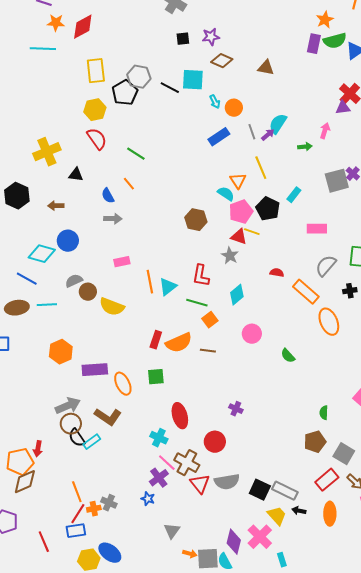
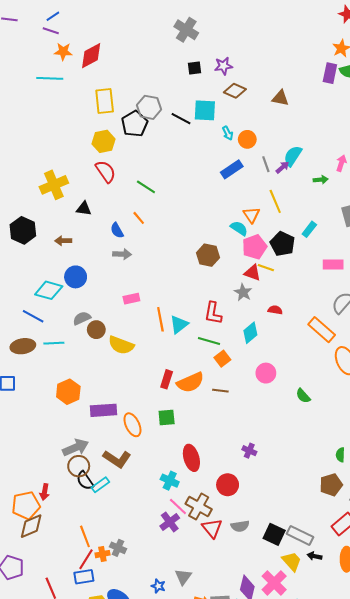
red semicircle: (277, 273) -> (275, 310), moved
gray semicircle: (227, 482) -> (240, 526), size x0.7
blue star: (148, 499) -> (158, 586), moved

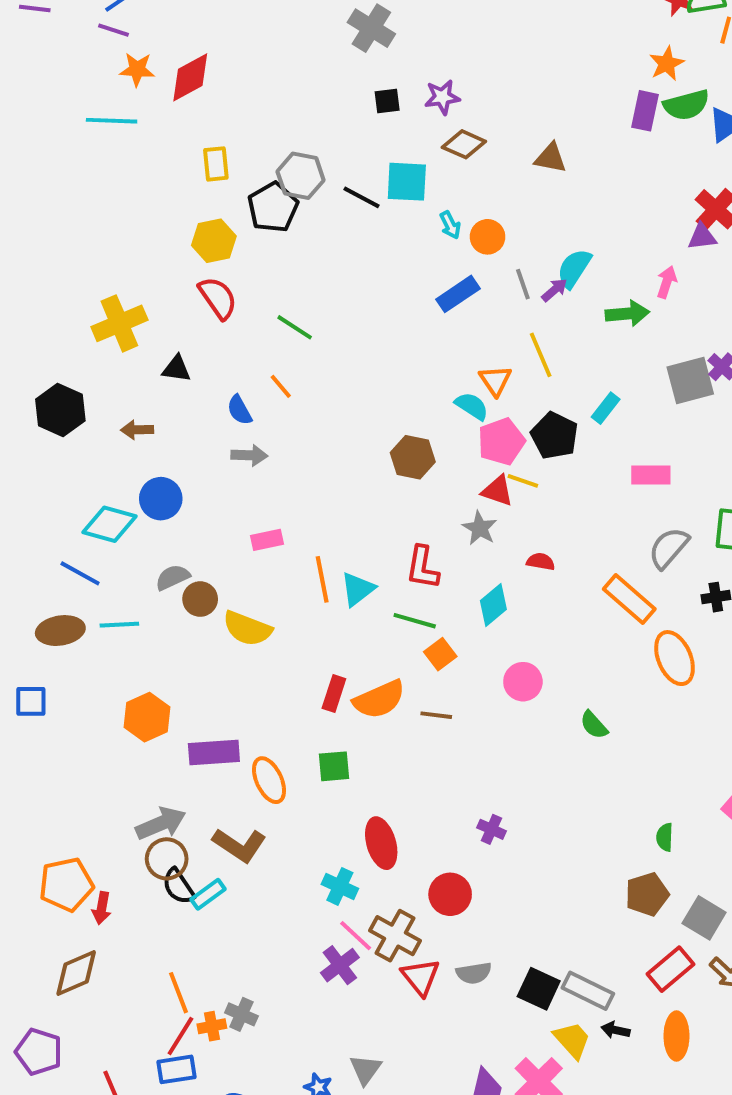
yellow rectangle: (105, 101) -> (216, 164), size x0.7
green arrow: (321, 180) -> (627, 314), size x1.5
orange pentagon: (26, 505) -> (66, 884), moved

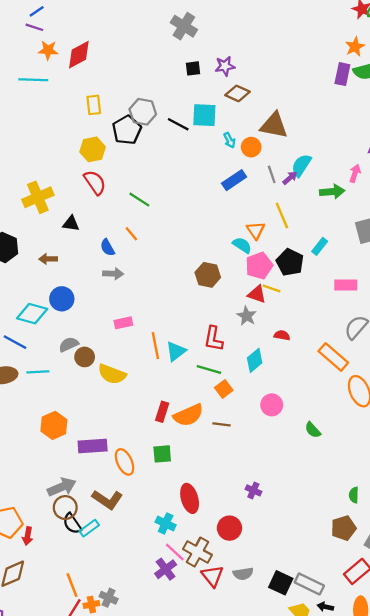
brown triangle: (551, 158) -> (274, 125), moved, size x1.5

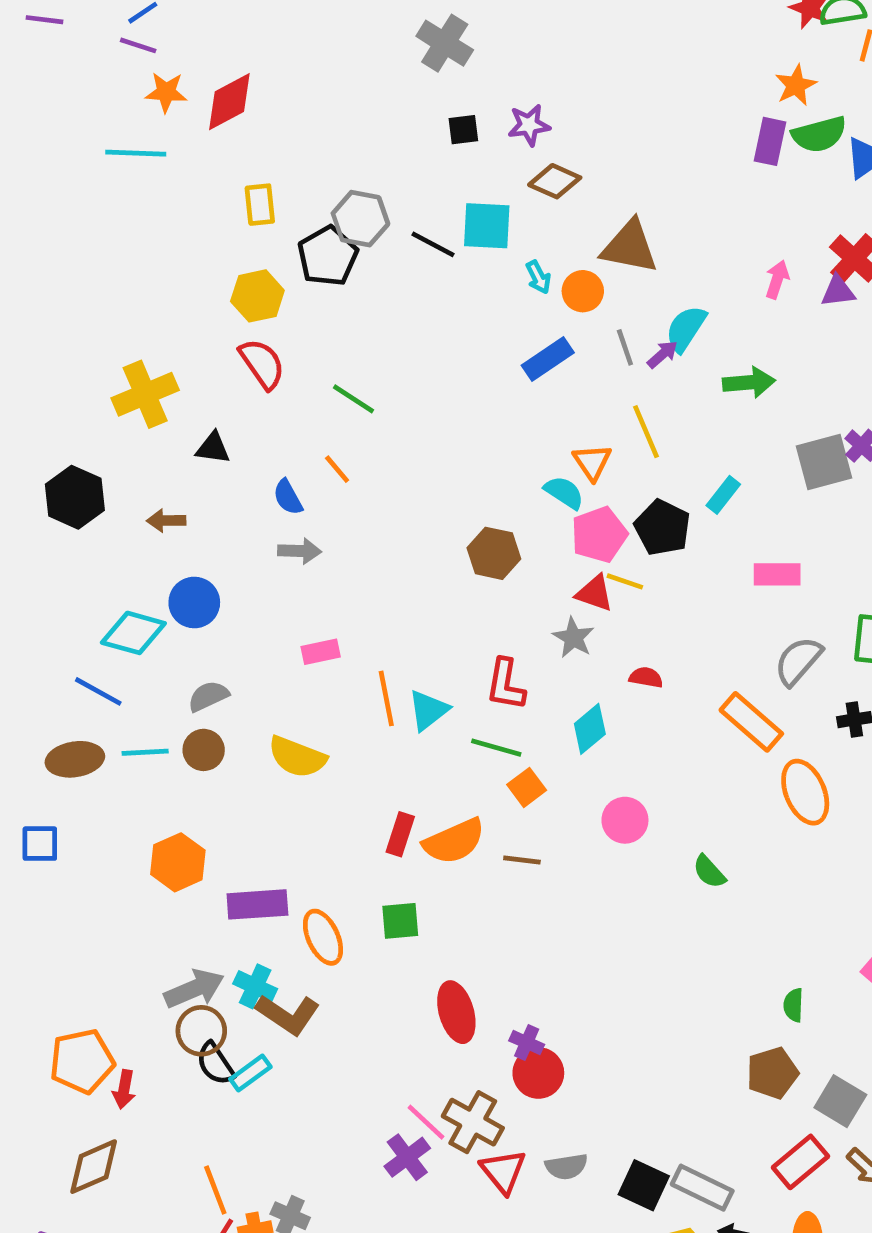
pink arrow: (355, 173) -> (777, 280), moved
brown circle: (85, 357) -> (204, 750), moved
purple cross: (253, 490) -> (527, 1043), moved
cyan cross: (166, 524) -> (255, 986), moved

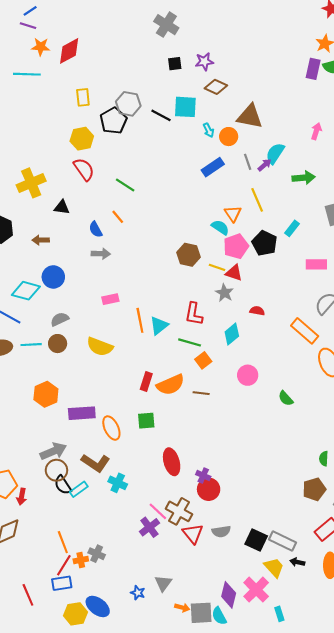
yellow line: (625, 581) -> (217, 267), moved
cyan cross: (255, 986) -> (118, 483), moved

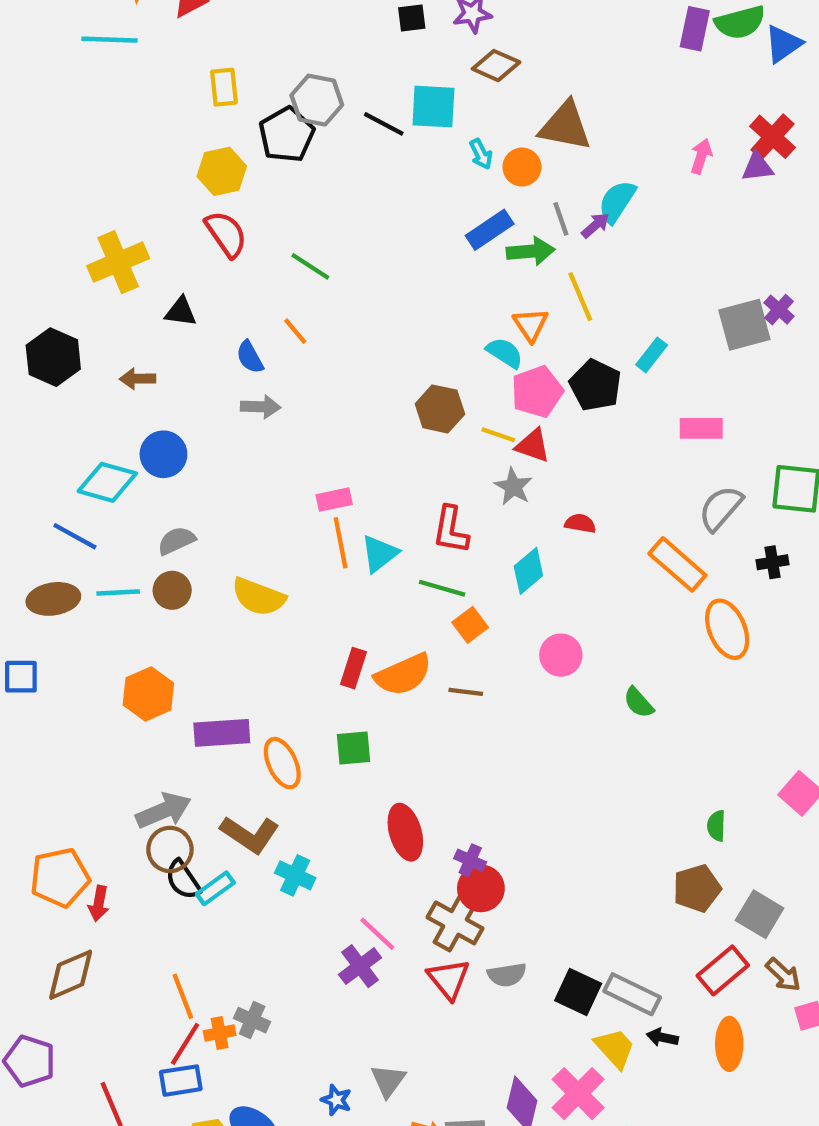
green arrow: (304, 178) -> (531, 251), moved
pink rectangle: (110, 299) -> (334, 500), moved
brown cross: (179, 511) -> (455, 923), moved

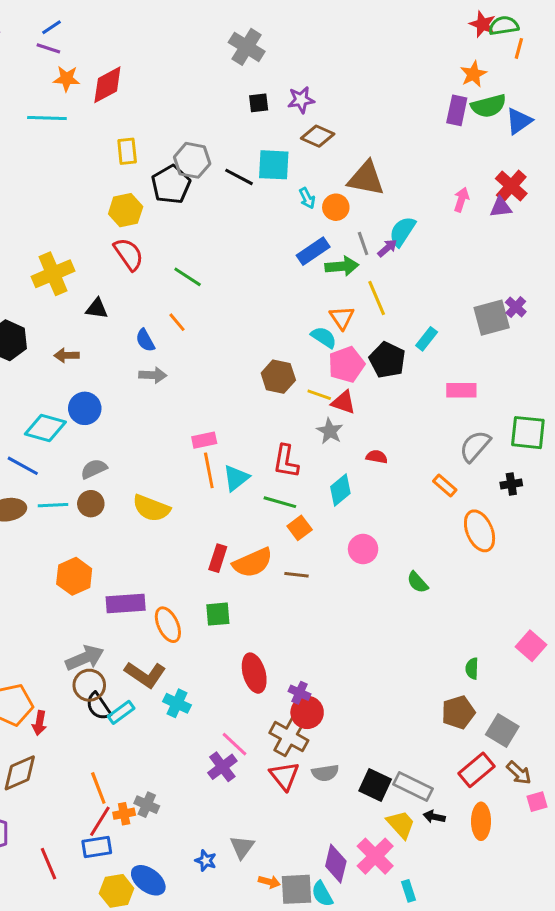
orange rectangle: (677, 564) -> (445, 486), size x0.6

